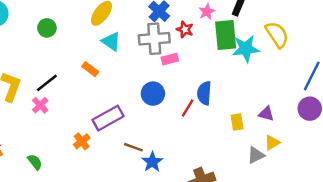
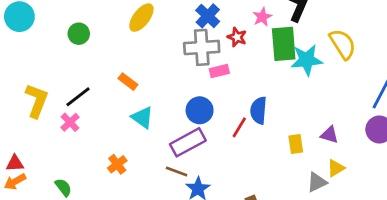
cyan triangle: (111, 41) -> (142, 117), moved
purple rectangle: (108, 118) -> (188, 142), moved

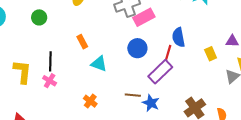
pink rectangle: (219, 71) -> (144, 17), size x1.5
orange rectangle: (128, 82) -> (82, 42), turned 40
black line: (78, 97) -> (50, 61), turned -36
purple rectangle: (188, 142) -> (160, 72), moved

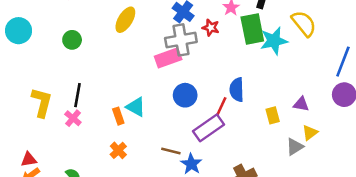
pink rectangle: (144, 17) -> (168, 58), moved
orange rectangle: (82, 42) -> (118, 116), moved

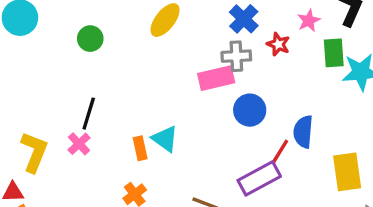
green rectangle: (252, 29) -> (334, 53), size x0.7
gray cross: (181, 40) -> (236, 56), size x0.7
blue circle: (185, 95) -> (250, 110), moved
yellow L-shape: (42, 102) -> (34, 152), moved
yellow rectangle: (273, 115) -> (347, 172), size x1.6

